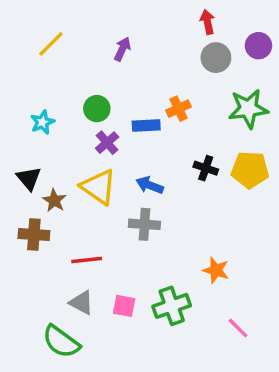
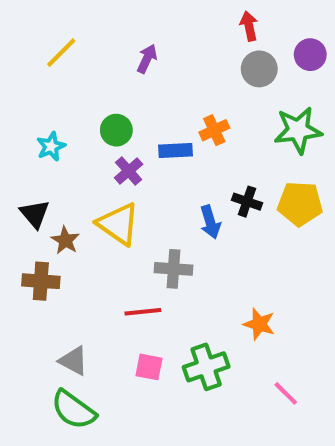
blue arrow: (150, 185) -> (210, 222), moved, turned -128
red line: (87, 260) -> (143, 312), moved
gray triangle: (82, 303) -> (73, 361), moved

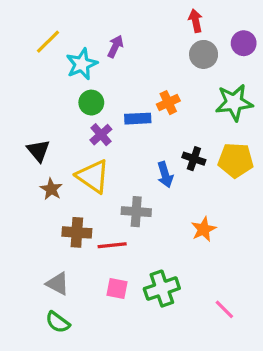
cyan star: (51, 146) -> (82, 64), moved, size x1.4
black triangle: (35, 214) -> (38, 151), moved
brown cross: (41, 281) -> (77, 232), moved
orange star: (259, 324) -> (204, 229), moved, turned 30
green semicircle: (73, 410) -> (58, 322), size x0.7

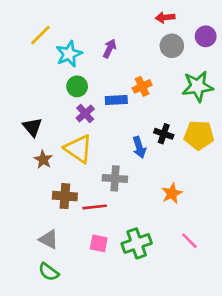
red arrow: (196, 21) -> (165, 17), turned -84
purple arrow: (115, 46) -> (110, 49), moved
pink line: (224, 309) -> (189, 241), moved

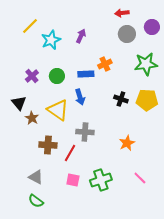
green circle: (77, 86) -> (57, 76), moved
purple cross: (85, 113) -> (32, 76), moved
black triangle: (32, 127) -> (19, 103), moved
blue arrow: (139, 147) -> (80, 97), moved
red line: (95, 207) -> (70, 153), turned -54

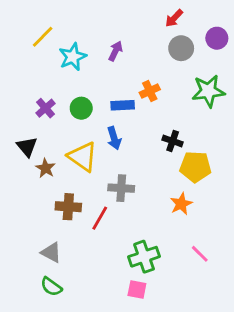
red arrow: (122, 13) -> (174, 18), turned -40
yellow pentagon: (147, 100) -> (195, 167), moved
pink square: (73, 180) -> (137, 290), moved

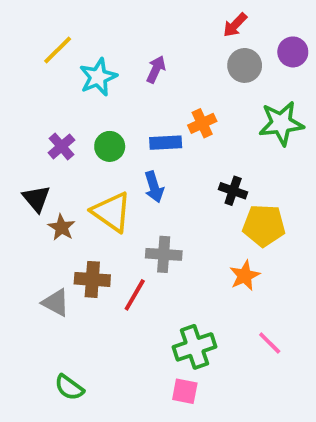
gray triangle: (51, 252) -> (56, 303), moved

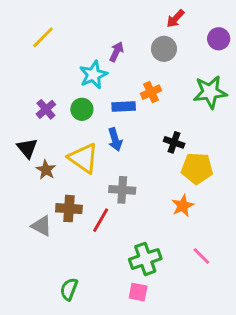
gray circle: (245, 65) -> (164, 49), moved
cyan star: (98, 77) -> (93, 75), moved
green semicircle: (69, 387) -> (69, 289), moved, turned 75

